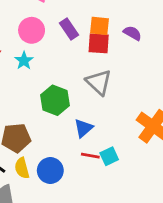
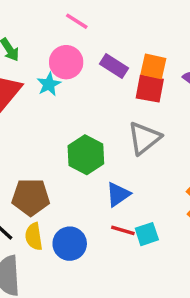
purple rectangle: (69, 29) -> (114, 66), turned -30
cyan star: (24, 61) -> (49, 84), moved
gray triangle: (99, 82) -> (144, 138), turned 32

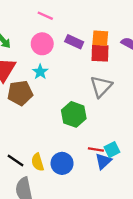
cyan star: (49, 84) -> (40, 72), moved
green hexagon: (86, 155) -> (74, 114), moved
blue triangle: (118, 194) -> (103, 161), moved
brown pentagon: (31, 197) -> (20, 93), moved

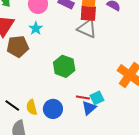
gray triangle: (101, 87) -> (87, 29), moved, turned -50

